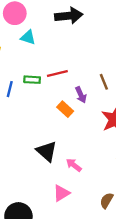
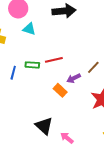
brown line: (104, 82) -> (93, 67), turned 64
purple arrow: (81, 95) -> (74, 78), turned 88

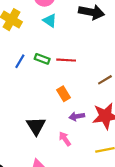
purple arrow: (74, 78) -> (77, 116), moved
pink arrow: (67, 138) -> (65, 139), moved

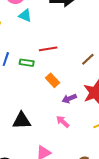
green rectangle: (42, 59) -> (27, 63), moved
black triangle: (36, 126) -> (22, 121), moved, turned -48

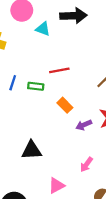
cyan triangle: (25, 16) -> (43, 29), moved
pink arrow: (63, 122) -> (86, 164), moved, turned -96

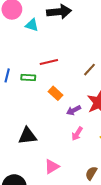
pink arrow: (86, 164) -> (77, 134), moved

